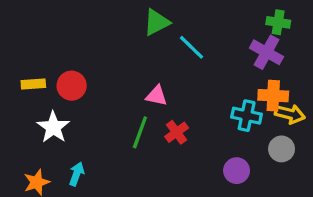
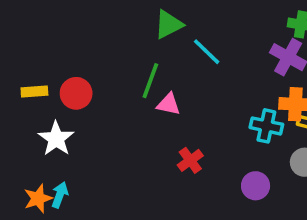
green line: (140, 132) -> (150, 81), moved
red cross: (177, 132) -> (190, 160), moved
cyan arrow: (77, 174) -> (60, 195), moved

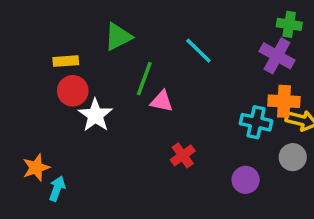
green triangle: (169, 24) -> (118, 37), moved
yellow rectangle: (34, 92) -> (66, 61), moved
white star: (56, 139) -> (95, 115), moved
orange star: (38, 198) -> (36, 168), moved

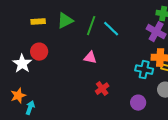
yellow rectangle: (66, 61) -> (38, 22), moved
green line: (144, 79) -> (91, 26), moved
white star: (95, 115) -> (22, 64), moved

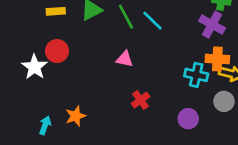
green line: (91, 26) -> (126, 17), turned -48
orange star: (18, 96) -> (76, 116), moved

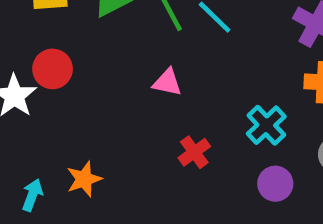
cyan cross: (196, 75) -> (266, 125), moved, turned 35

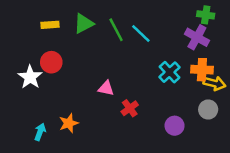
pink triangle: (167, 82) -> (106, 88), moved
cyan cross: (266, 125) -> (170, 72), moved

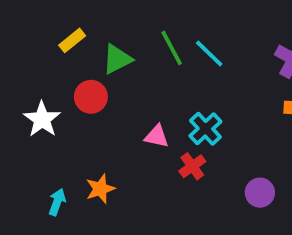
green triangle: (84, 24) -> (117, 59), moved
yellow rectangle: (50, 25) -> (72, 40), turned -35
red circle: (51, 62) -> (91, 97), moved
cyan cross: (170, 72) -> (205, 129), moved

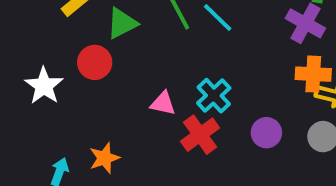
red cross: (192, 166) -> (200, 135), size x1.4
purple circle: (260, 193) -> (266, 133), moved

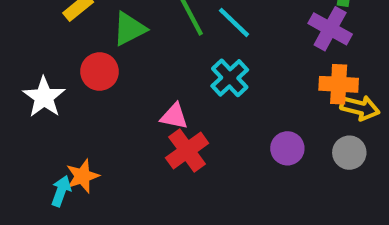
cyan cross: (214, 96) -> (230, 78), moved
red cross: (200, 135) -> (187, 150), moved
orange star: (104, 158) -> (82, 176), moved

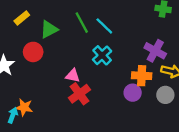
purple cross: (330, 29) -> (155, 51), moved
orange cross: (339, 84) -> (142, 76), moved
orange star: (82, 176) -> (24, 107), turned 30

